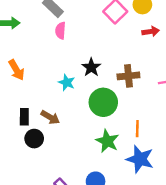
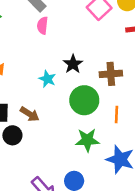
orange line: (137, 129) -> (116, 115), moved
green star: (107, 141) -> (87, 140), turned -30

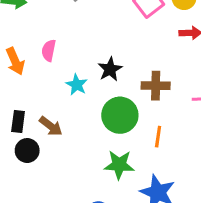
pink semicircle: (42, 26) -> (49, 50), moved

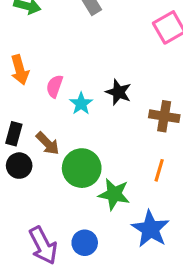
pink semicircle: (49, 50) -> (55, 86), moved
black star: (110, 69) -> (118, 92), turned -30
green circle: (120, 115) -> (82, 168), moved

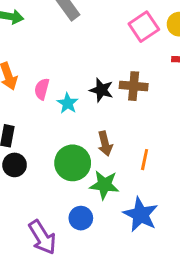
brown cross: (164, 116) -> (134, 86), moved
brown arrow: (48, 143) -> (105, 144), moved, turned 35
blue circle: (85, 243) -> (81, 218), moved

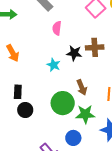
pink semicircle: (42, 89) -> (57, 28), moved

